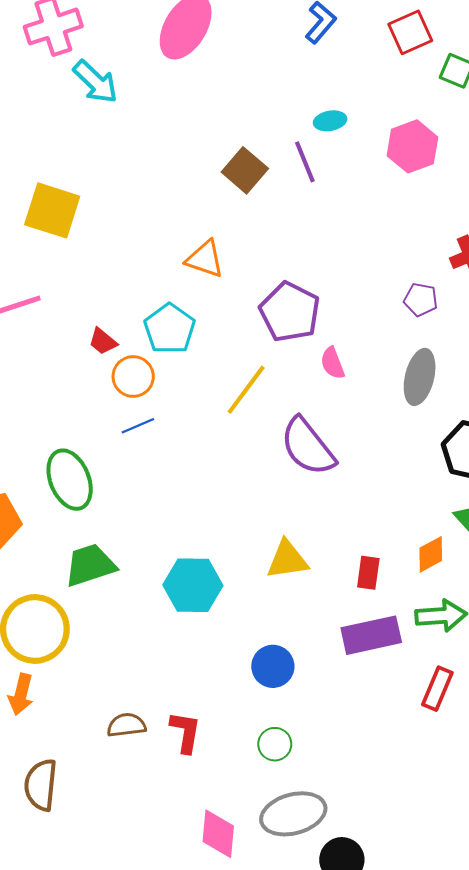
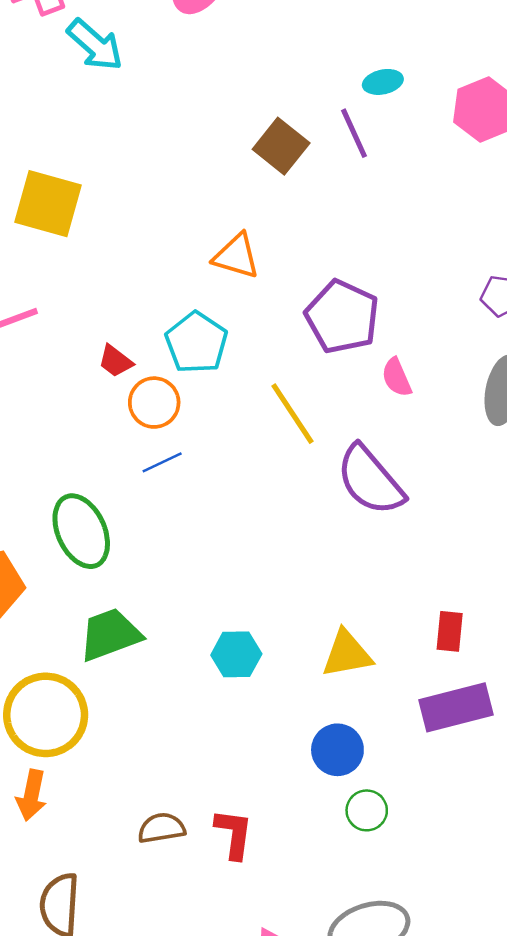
yellow line: (246, 390) -> (293, 414), turned -68
yellow triangle: (287, 560) -> (347, 654), moved
cyan hexagon: (193, 585) -> (236, 654), size x0.7
green circle: (275, 744) -> (367, 810), moved

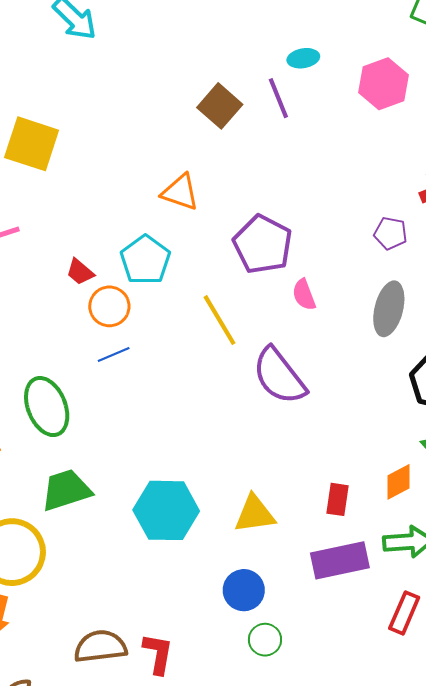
cyan hexagon: (236, 654) -> (166, 510), size x1.6
brown semicircle: (161, 828) -> (100, 647), size x1.4

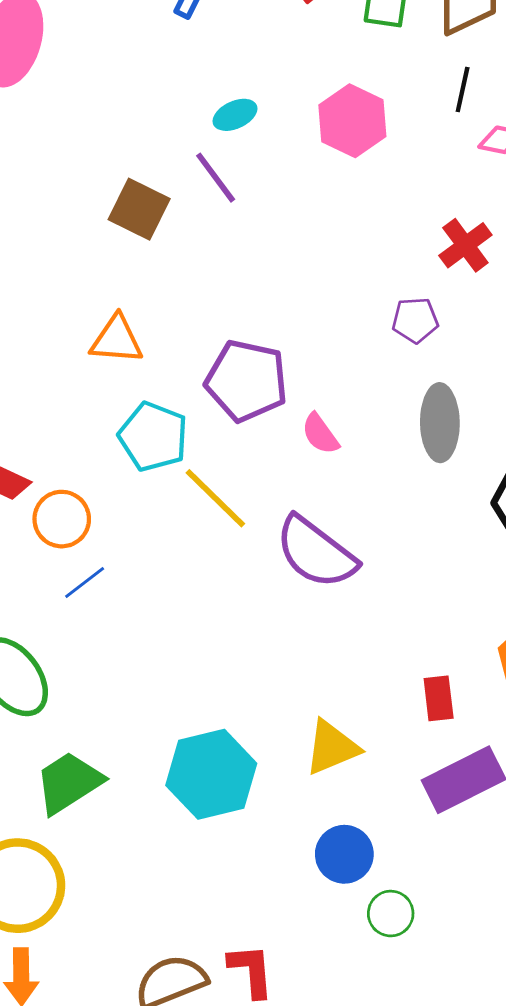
cyan pentagon: (145, 260) -> (153, 437), moved

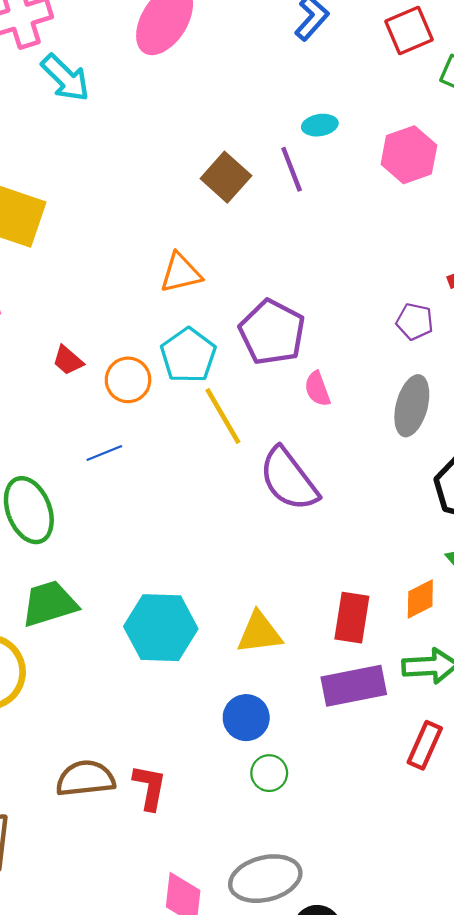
orange triangle: (117, 340) -> (181, 273), turned -33
orange circle: (62, 519) -> (128, 380), moved
red rectangle: (439, 698) -> (352, 618), size x1.4

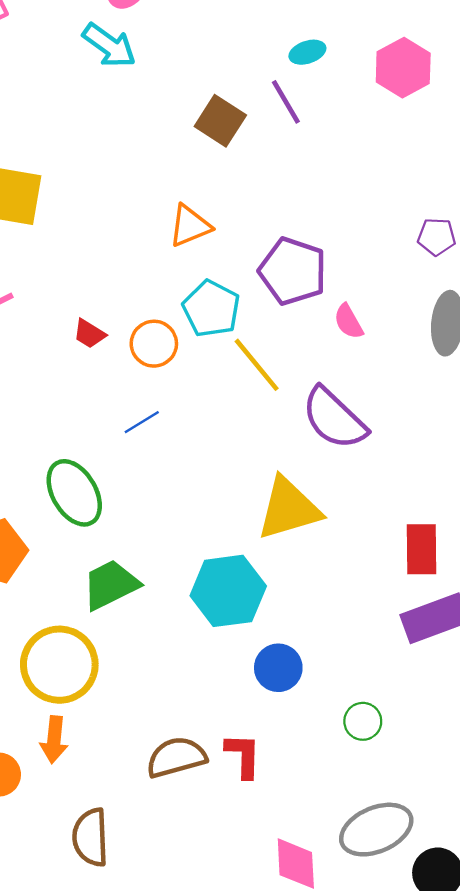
cyan arrow: (65, 78) -> (109, 45), moved
yellow triangle: (259, 633) -> (289, 509), moved, size x1.4
blue circle: (246, 718) -> (278, 668), moved

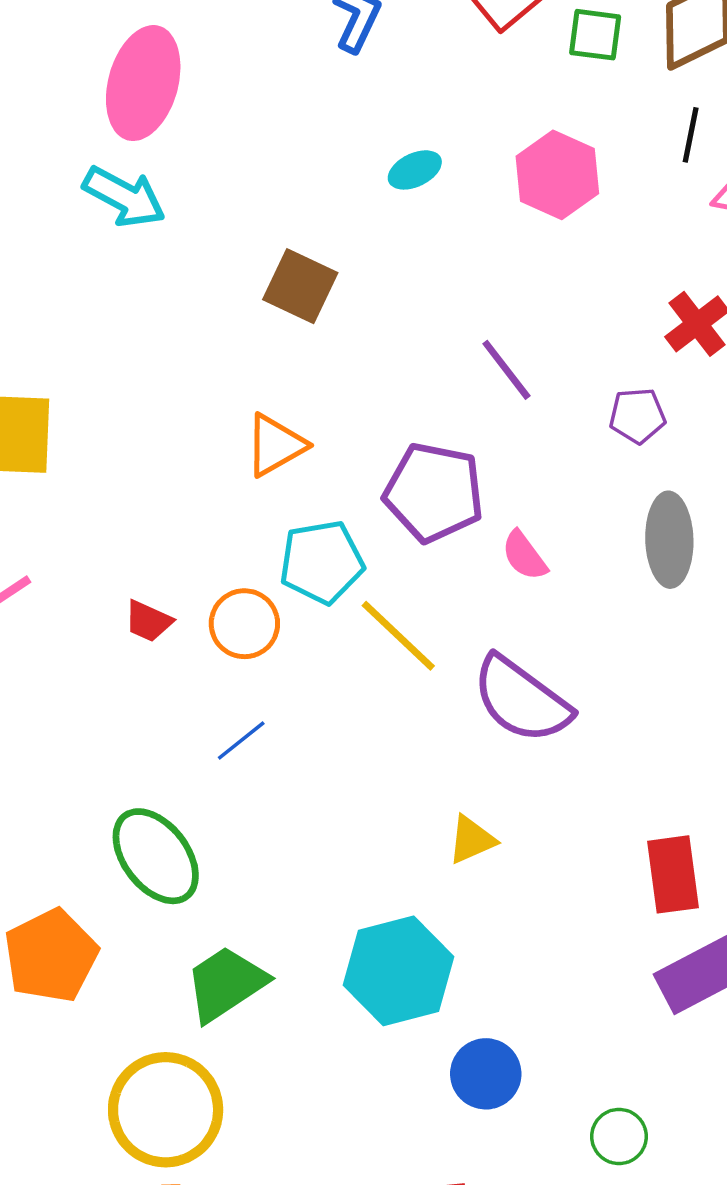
purple line: (286, 102) -> (506, 370), moved
cyan pentagon: (211, 309) -> (322, 562), turned -30
yellow triangle: (289, 509) -> (472, 840), size x0.5

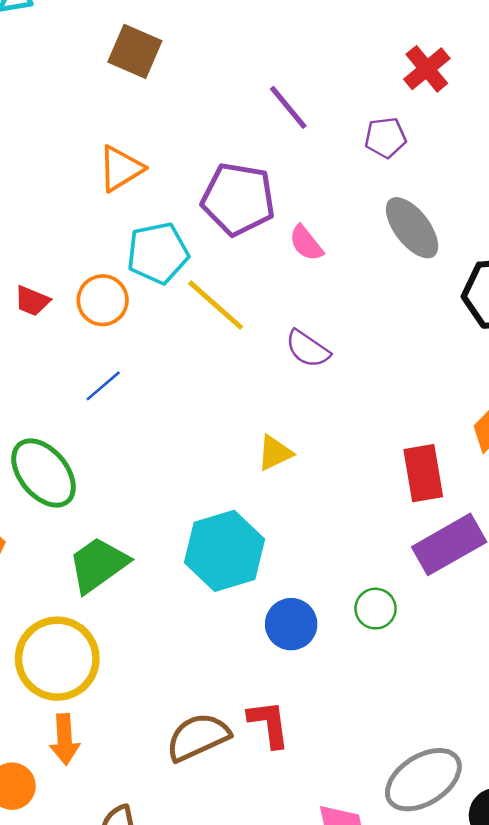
gray ellipse: (669, 540) -> (412, 228), turned -34
purple semicircle: (521, 700) -> (308, 349), size x0.6
green circle: (619, 1136) -> (376, 609), moved

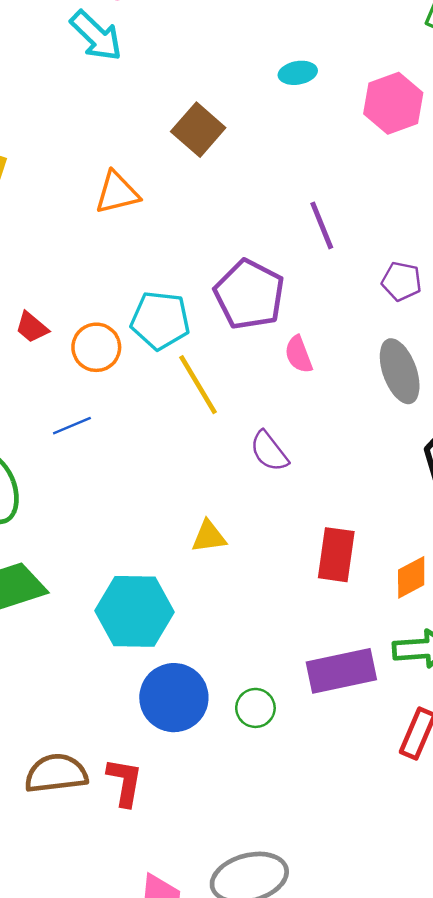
orange triangle: (121, 169) -> (117, 193), moved
red rectangle: (423, 473) -> (336, 555), moved
blue circle: (291, 624) -> (174, 698), size x1.4

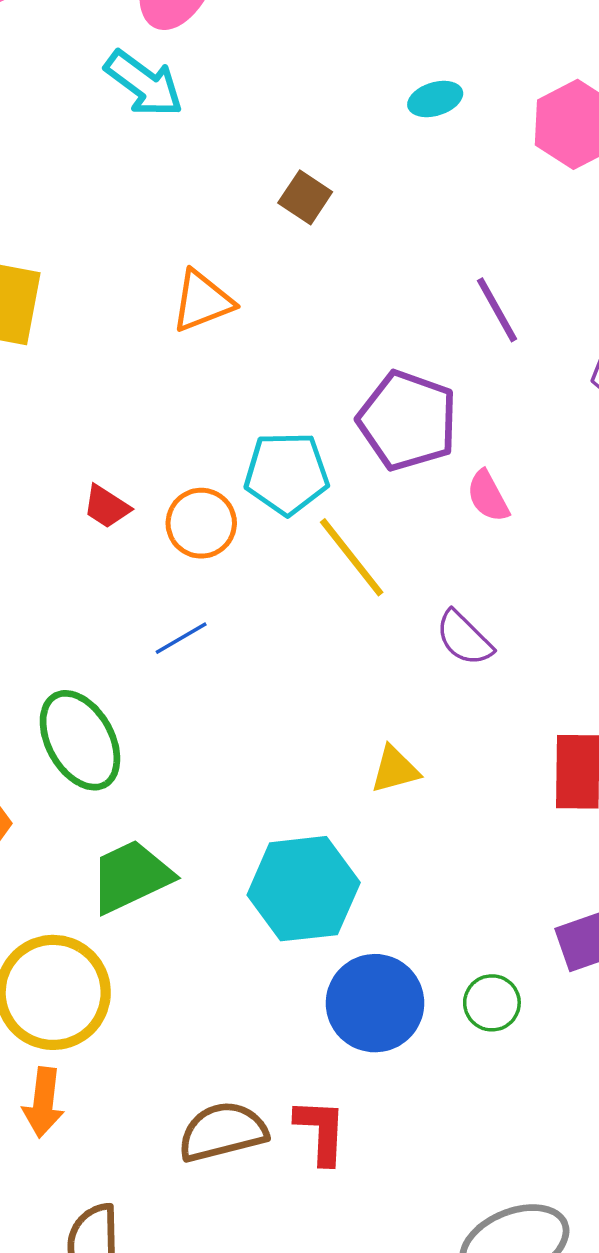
brown square: (198, 130) -> (305, 197), size x0.7

